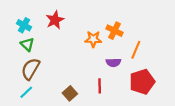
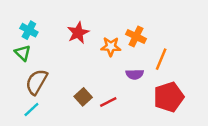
red star: (55, 20) -> (78, 33), moved
green triangle: (27, 44) -> (23, 53), moved
red line: (100, 86) -> (108, 102), moved, turned 64
brown square: (70, 93) -> (83, 97), moved

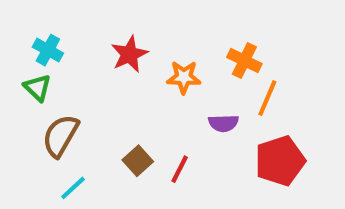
orange cross: (136, 36) -> (244, 60), moved
red line: (108, 102) -> (180, 169), turned -36
cyan line: (31, 110) -> (73, 188), moved

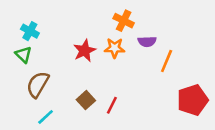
red star: (129, 54) -> (85, 51), moved
orange cross: (244, 60) -> (124, 21), moved
purple semicircle: (223, 123) -> (147, 42), moved
red pentagon: (280, 161) -> (193, 100), moved

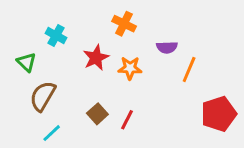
orange cross: (124, 21) -> (124, 24), moved
cyan cross: (30, 31) -> (56, 35), moved
orange star: (114, 48) -> (130, 68), moved

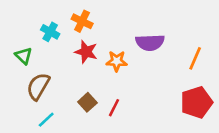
orange cross: (124, 24) -> (82, 21), moved
purple semicircle: (167, 47) -> (150, 42), size x1.5
red star: (96, 58) -> (86, 52), turned -30
orange line: (189, 69) -> (195, 58), moved

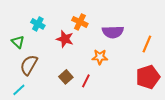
orange cross: (82, 21) -> (80, 22), moved
orange star: (117, 61) -> (100, 57), moved
cyan line: (46, 120) -> (19, 90), moved

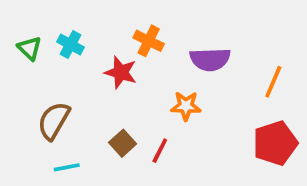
green triangle: (18, 42) -> (30, 48), moved
cyan line: (19, 90) -> (67, 167), moved, turned 32

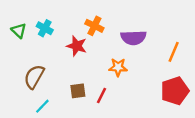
brown square: (123, 143) -> (78, 91), turned 35
cyan line: (67, 167) -> (42, 106), turned -35

